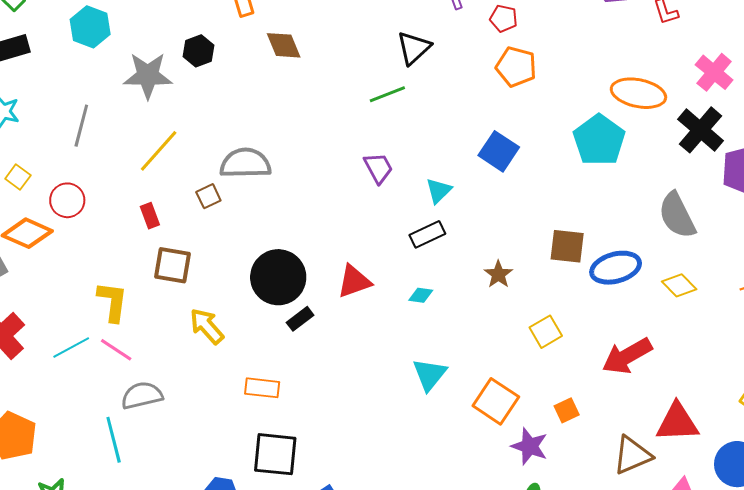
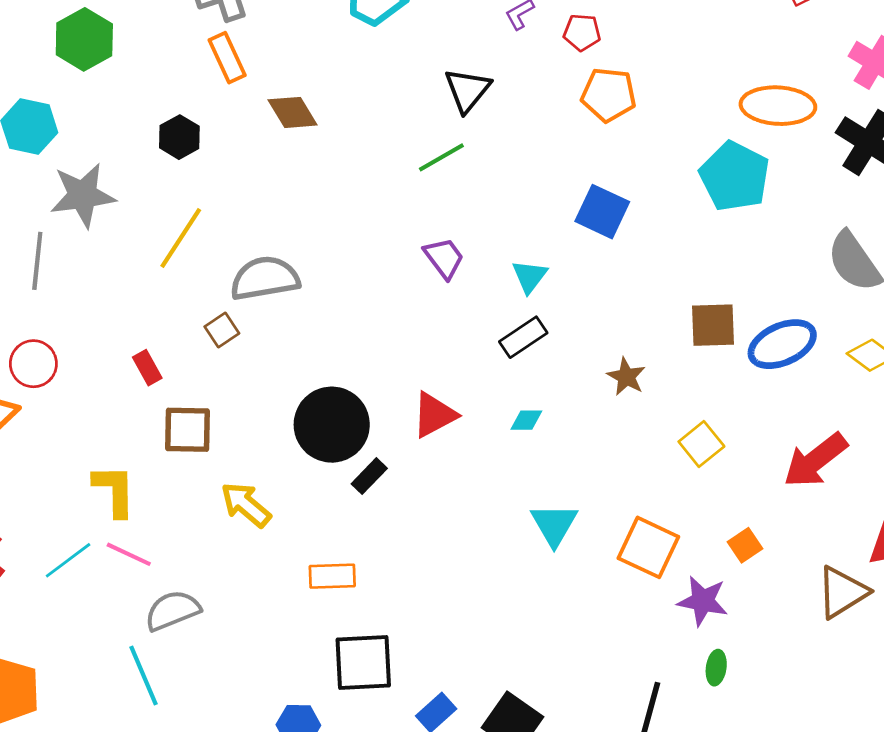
gray star: (148, 75) -> (83, 195), moved
yellow line: (159, 151) -> (181, 238), moved

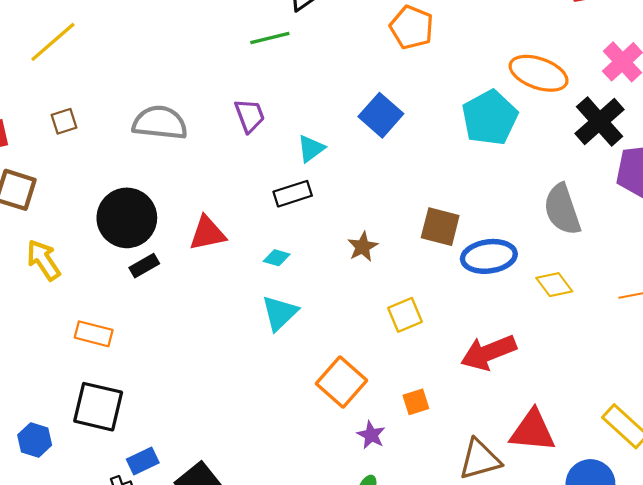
gray semicircle: (265, 278) -> (160, 123), moved
cyan triangle: (554, 525) -> (280, 313), moved
purple star: (703, 601) -> (371, 435), size x0.7

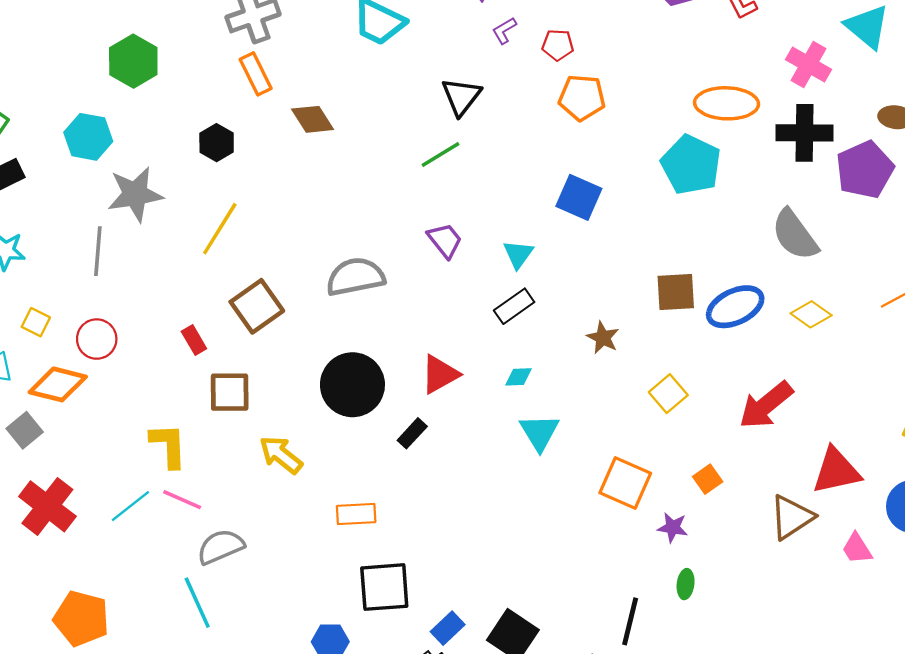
brown square: (64, 121) -> (257, 306), size x1.8
black cross: (600, 122) -> (804, 133), turned -30
black rectangle: (144, 266) -> (412, 433), moved

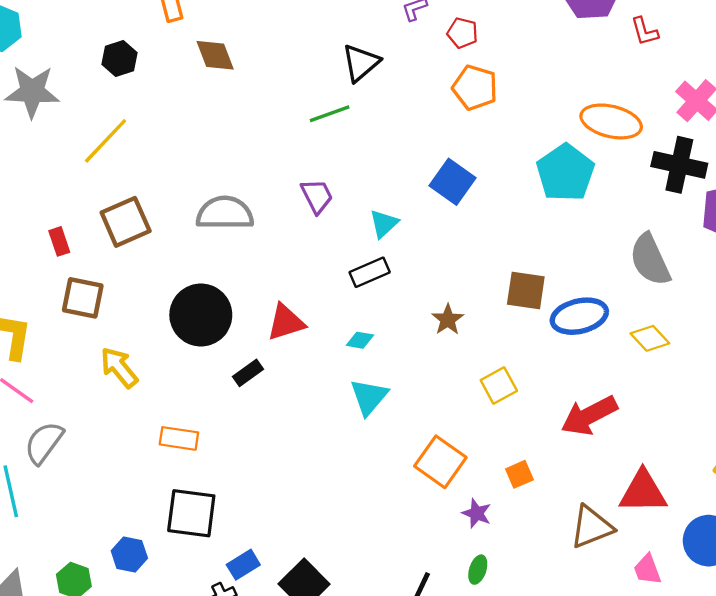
gray semicircle: (221, 547) -> (44, 443), turned -42

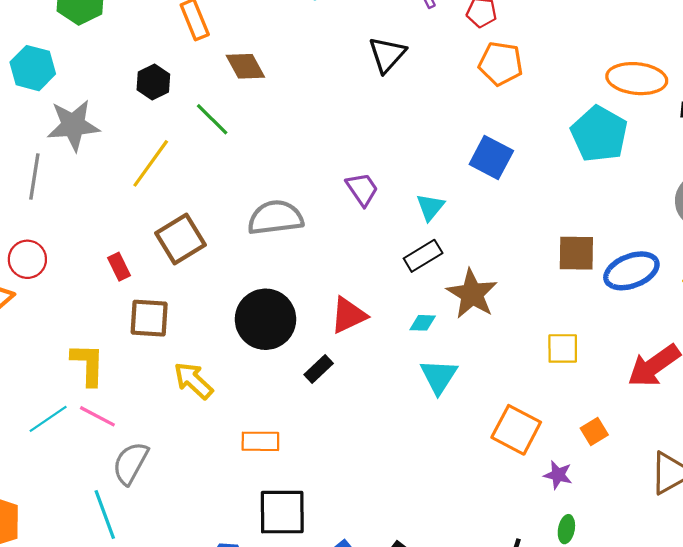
green line: (330, 114) -> (212, 119), moved, turned 72
brown star: (448, 320) -> (472, 294), moved, size x1.6
yellow square: (499, 386) -> (563, 348), turned 36

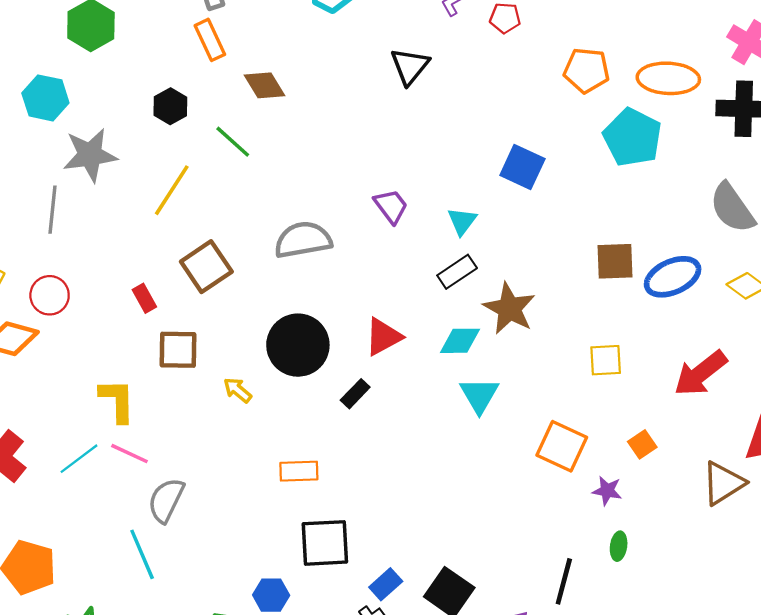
orange pentagon: (501, 64) -> (587, 70), moved
cyan diamond: (423, 323) -> (460, 341), size x1.5
yellow arrow: (193, 381) -> (238, 390), moved, size x0.7

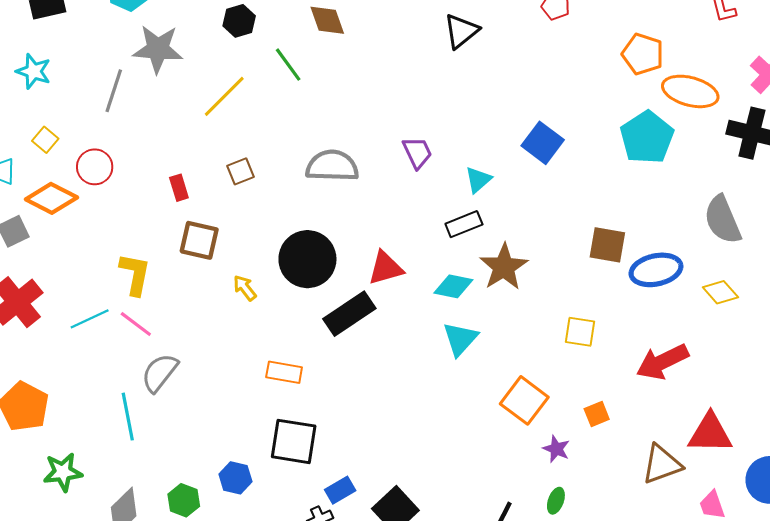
orange pentagon: (587, 70) -> (643, 54), moved
brown square: (206, 267) -> (240, 171), size x0.6
black rectangle: (355, 394) -> (349, 314), size x1.8

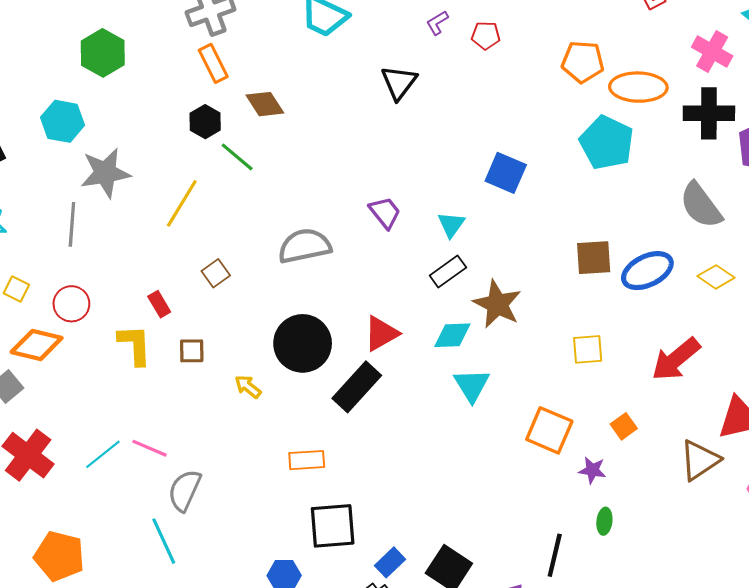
black hexagon: (239, 21) -> (205, 122), moved
brown square: (199, 240) -> (192, 351), size x0.7
yellow L-shape: (135, 274) -> (135, 345), moved

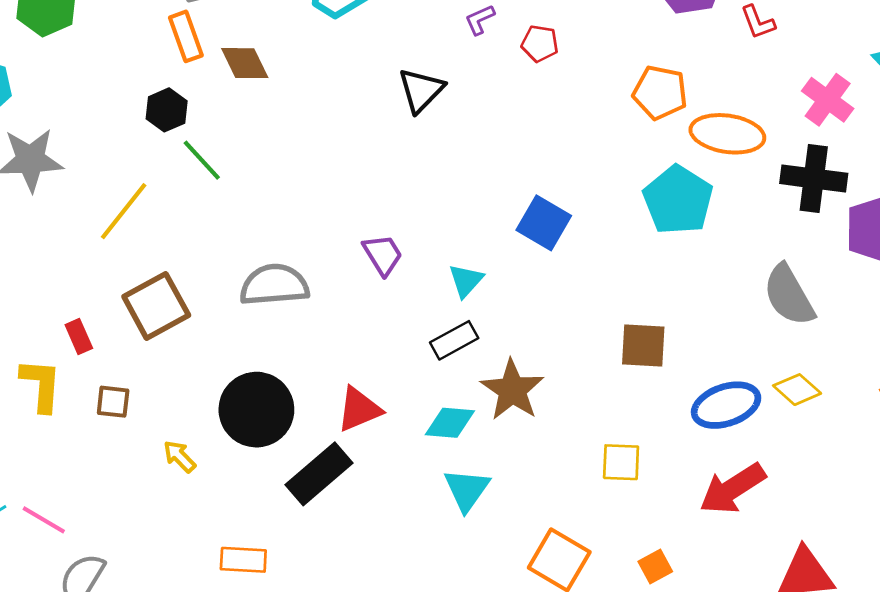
brown diamond: (265, 104) -> (245, 63), moved
blue ellipse: (647, 271) -> (726, 405), moved
brown square: (216, 273) -> (156, 306), size x1.8

